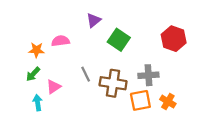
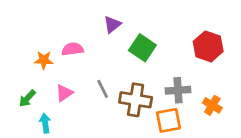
green arrow: (33, 74) -> (27, 98), moved
pink triangle: (54, 87) -> (64, 93), moved
orange cross: (168, 102) -> (212, 105), moved

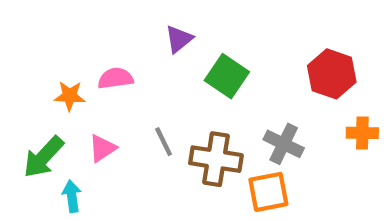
gray cross: (178, 90) -> (284, 144), turned 30
green arrow: (27, 98) -> (43, 157), size x1.5
orange cross: (212, 105) -> (362, 133), moved, turned -30

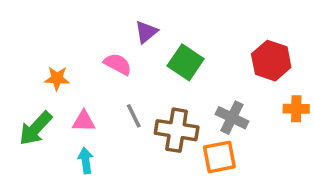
pink semicircle: (115, 78) -> (118, 64), moved, turned 36
pink triangle: (102, 148) -> (84, 121), turned 35
cyan arrow: (72, 196) -> (86, 161), moved

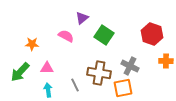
gray line: (134, 116) -> (75, 85), moved

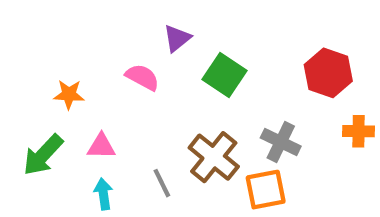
brown cross: (99, 73) -> (214, 157), turned 30

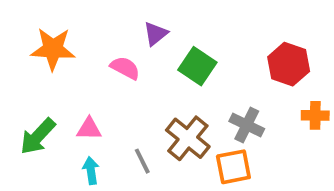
orange star: (69, 94) -> (53, 49), moved, size x1.6

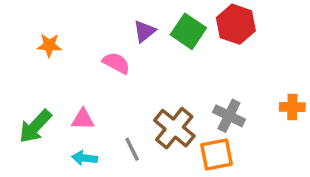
orange star: (53, 49) -> (49, 45), size x0.6
red hexagon: (289, 64) -> (236, 24), moved
green square: (197, 66) -> (188, 31), moved
cyan arrow: (91, 171) -> (85, 158), turned -75

